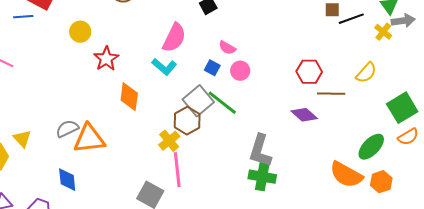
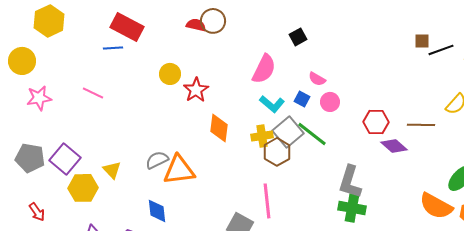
yellow circle: (80, 32) -> (170, 74), moved
cyan L-shape: (164, 67) -> (272, 104), moved
red hexagon: (309, 72) -> (376, 122), moved
yellow cross: (169, 141) -> (262, 136), moved, turned 30

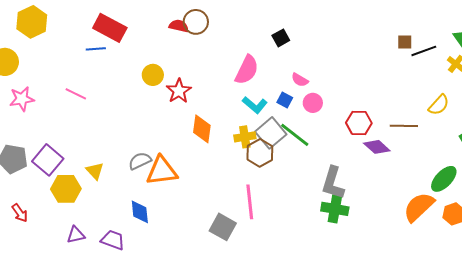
orange semicircle: (436, 206) -> (419, 207), turned 108

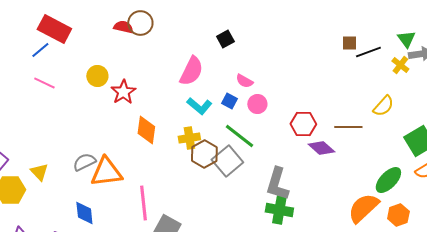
blue line: (96, 49) -> (40, 50), turned -36
pink line: (76, 94) -> (44, 83), moved
gray square: (271, 133) -> (227, 161), moved
pink line: (250, 202) -> (143, 203), moved

